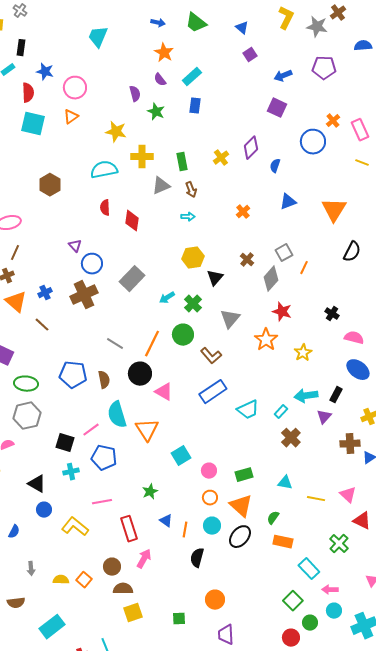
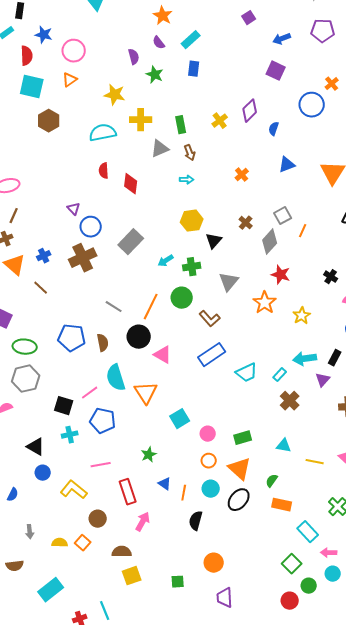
brown hexagon: (50, 185) -> (49, 121), moved
green cross: (193, 304) -> (192, 267), turned 36
brown circle: (112, 567) -> (98, 519), moved

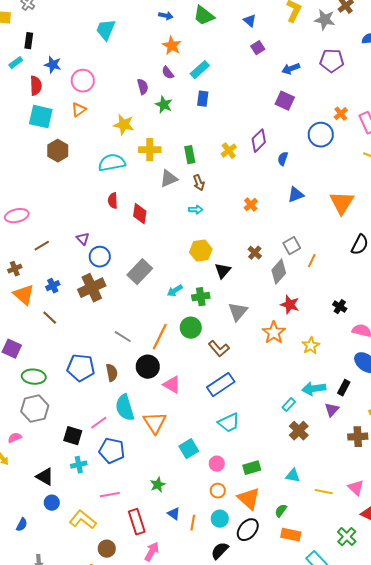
brown line: (14, 216) -> (42, 246), moved, turned 35
cyan trapezoid: (247, 373) -> (229, 423), moved
black semicircle: (196, 521) -> (220, 551), moved, turned 30

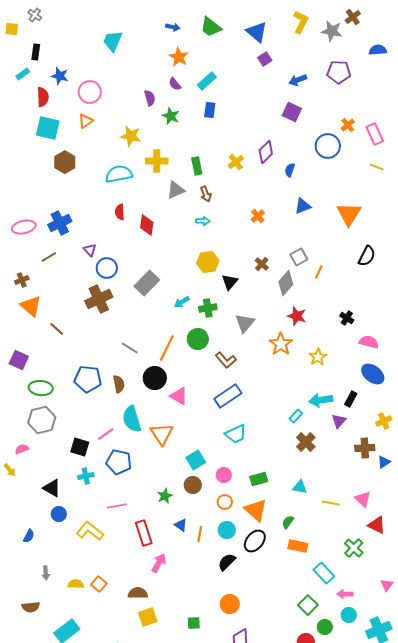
blue triangle: (250, 21) -> (257, 32), size x1.6
blue cross: (53, 286) -> (60, 223), moved, size x1.6
brown circle: (107, 549) -> (193, 485), moved

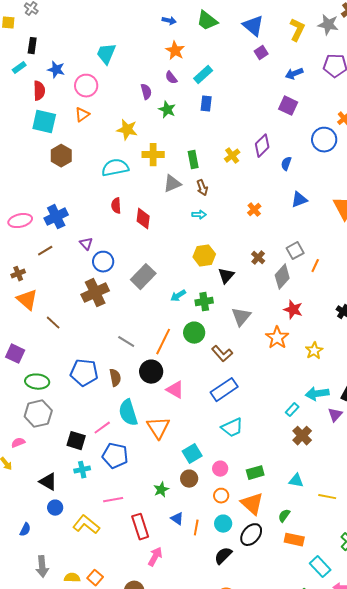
yellow L-shape: (301, 22) -> (297, 30), moved
cyan trapezoid: (113, 41) -> (106, 54), moved
gray arrow: (46, 573) -> (42, 567), size x1.5

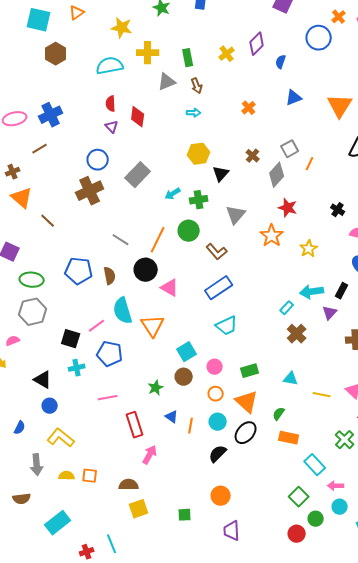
purple triangle: (86, 244) -> (112, 127), moved
yellow L-shape: (86, 525) -> (61, 438), moved
orange square: (95, 578) -> (90, 476), turned -35

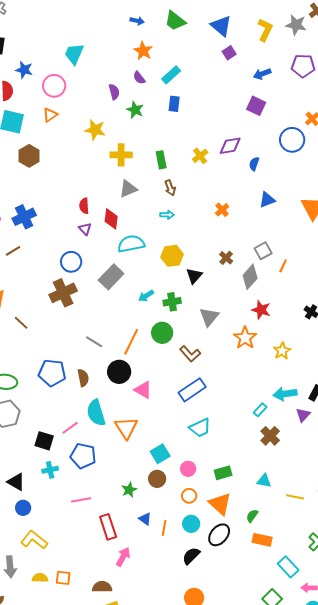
purple diamond: (257, 44) -> (230, 146), turned 35
cyan semicircle: (110, 66) -> (131, 244), moved
gray triangle: (167, 82) -> (128, 189), moved

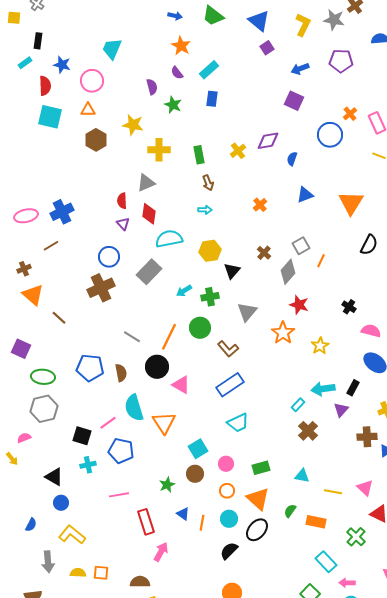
orange triangle: (50, 115) -> (88, 110), turned 35
brown hexagon: (29, 156) -> (96, 140), moved
gray triangle: (128, 189) -> (146, 183), moved
orange rectangle: (262, 540) -> (316, 522), moved

